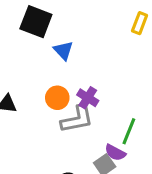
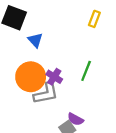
orange circle: (57, 98) -> (31, 77), size x1.6
green line: (129, 131) -> (86, 71), moved

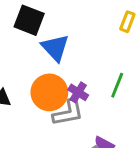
blue triangle: (35, 40) -> (55, 48), size x1.5

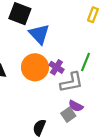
gray L-shape: (68, 113) -> (71, 82), moved

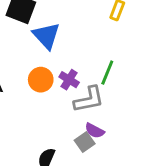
orange circle: (35, 67) -> (41, 80), size x0.7

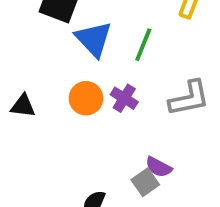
green line: (107, 73) -> (143, 45), moved
gray L-shape: (89, 99) -> (189, 98), moved

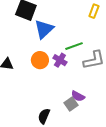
blue triangle: (94, 39) -> (44, 29), turned 30
green line: (143, 45) -> (74, 46), moved, turned 48

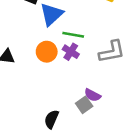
green line: (74, 46) -> (73, 35), moved, turned 30

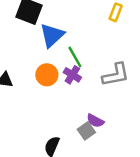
green line: (73, 35) -> (75, 57), turned 50

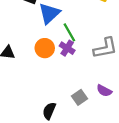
purple semicircle: (95, 121) -> (104, 91), moved

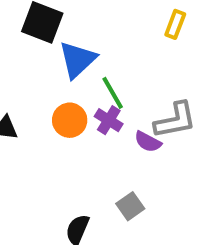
purple semicircle: (104, 91) -> (148, 142), moved

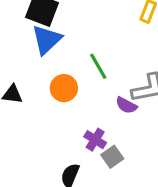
blue triangle: (77, 60) -> (47, 40), moved
purple cross: (109, 120) -> (95, 140), moved

